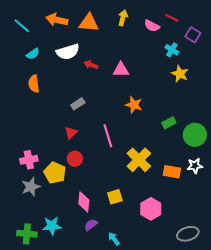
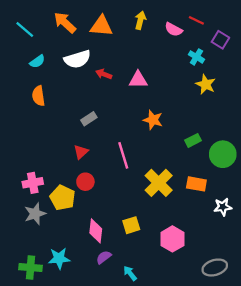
orange arrow: (57, 20) -> (65, 23), turned 30
white star: (195, 166) -> (223, 207), moved
orange rectangle: (172, 172) -> (196, 184), moved

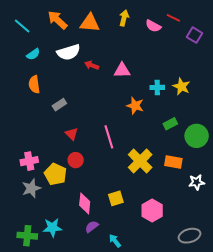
cyan cross: (196, 57) -> (157, 87), moved, turned -32
yellow star: (206, 84) -> (181, 86), moved
gray rectangle: (89, 119) -> (59, 105), moved
red triangle: (81, 152) -> (72, 134), turned -32

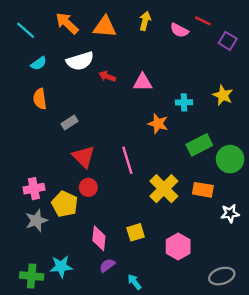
yellow star: (181, 86) -> (223, 95), moved
green rectangle: (170, 124) -> (199, 145), size x1.5
red triangle: (72, 134) -> (84, 157), size x1.5

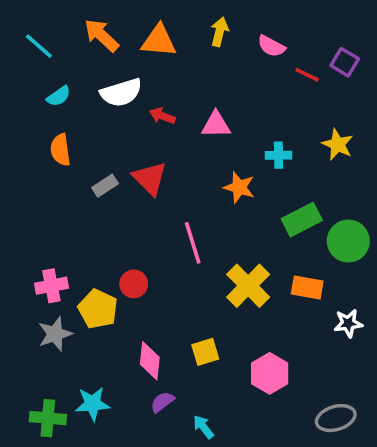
red line: (203, 21) -> (307, 75), moved
red triangle: (84, 157) -> (150, 178), moved

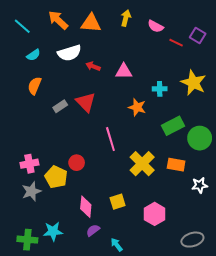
yellow star: (338, 144) -> (193, 83), size x1.4
orange semicircle: (60, 150) -> (35, 86), turned 30

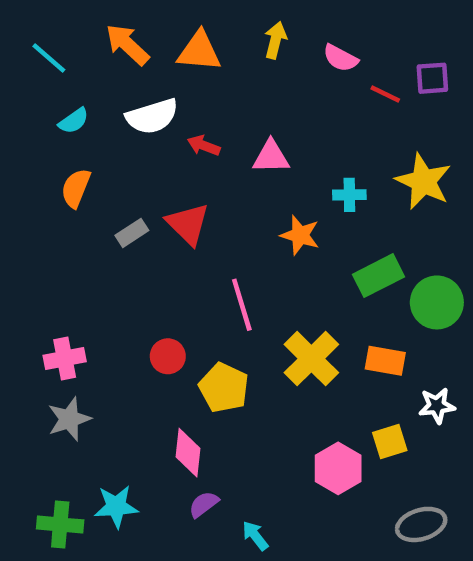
purple square: (198, 35) -> (432, 78), turned -35
yellow pentagon: (56, 177) -> (224, 388), moved
yellow square: (118, 202) -> (390, 441), moved

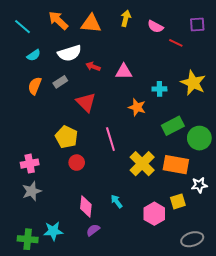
purple square: (432, 78) -> (197, 25), moved
gray rectangle: (132, 233) -> (60, 82), moved
orange rectangle: (385, 361) -> (176, 165), size x1.4
yellow pentagon: (224, 388) -> (66, 137), moved
cyan arrow: (255, 536) -> (117, 201), moved

